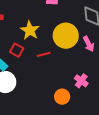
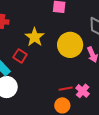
red line: (44, 54) -> (66, 89), moved

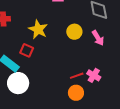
yellow circle: (70, 45) -> (74, 32), size x0.6

